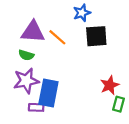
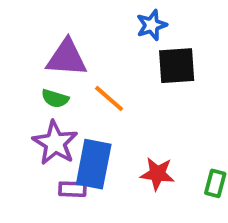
orange line: (57, 37) -> (109, 98), moved
purple star: (26, 81) -> (55, 143), turned -30
red star: (110, 85) -> (157, 174), moved, turned 30

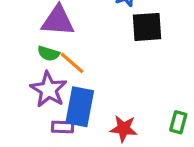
orange line: (109, 98) -> (72, 63), moved
red star: (157, 174) -> (124, 129), moved

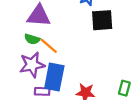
purple star: (48, 89) -> (32, 65), turned 30

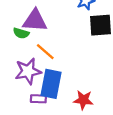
green semicircle: (32, 39) -> (21, 33), moved

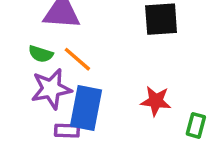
green semicircle: (21, 33) -> (41, 54), moved
red star: (83, 100) -> (156, 101), moved

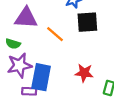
orange line: (77, 59) -> (55, 34), moved

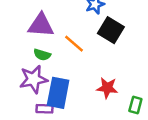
black square: (87, 22) -> (111, 30), turned 35
green semicircle: (13, 44) -> (42, 55), moved

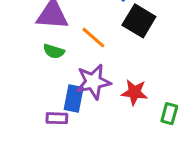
purple star: (33, 79) -> (93, 82), moved
blue rectangle: (58, 93) -> (74, 98), size x0.7

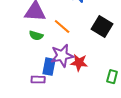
black square: (139, 21) -> (102, 27), moved
red star: (134, 92) -> (79, 63), moved

